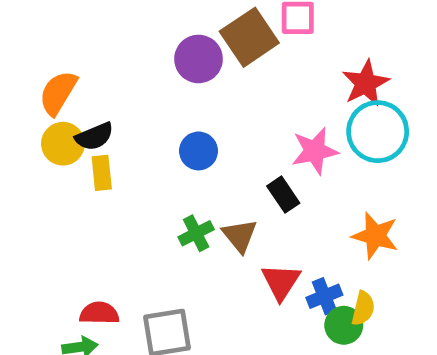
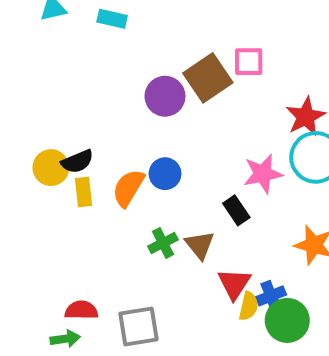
orange semicircle: (58, 93) -> (128, 188), moved
yellow semicircle: (363, 308) -> (249, 306), moved
green circle: (344, 325) -> (287, 320), size x1.4

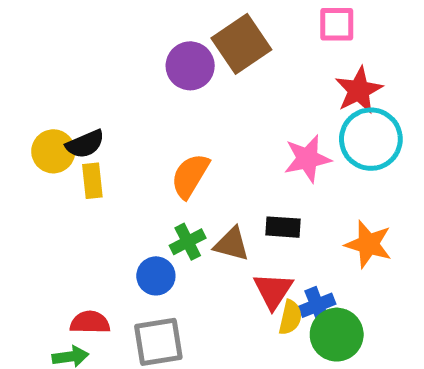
pink square: (249, 62) -> (337, 24), moved
blue circle: (165, 174) -> (156, 276), moved
orange semicircle: (128, 188) -> (190, 176), moved
black rectangle: (236, 210) -> (283, 227), moved, turned -52
brown triangle: (200, 245) -> (232, 244), turned -36

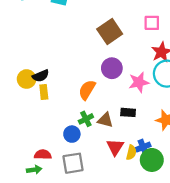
purple circle: (190, 66) -> (112, 68), moved
red triangle: (273, 291) -> (115, 147), moved

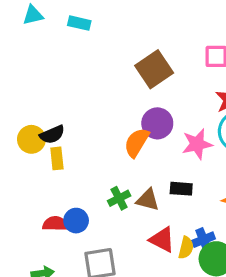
orange semicircle: (87, 90) -> (137, 142), moved
blue circle: (72, 134) -> (76, 221), moved
red triangle: (115, 147) -> (162, 240), turned -36
red semicircle: (43, 155) -> (55, 224), moved

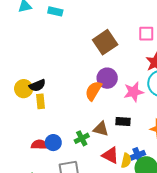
green cross: (119, 198) -> (82, 138), moved

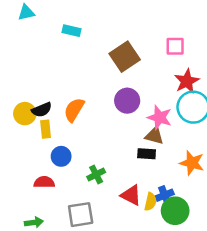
cyan rectangle: (55, 11) -> (71, 31), moved
orange semicircle: (93, 91) -> (74, 110), moved
pink star: (134, 92) -> (160, 117), turned 30
brown triangle: (101, 129) -> (154, 136), moved
blue circle: (53, 143) -> (61, 156), moved

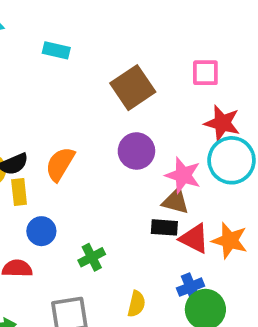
red star: (187, 81) -> (222, 123), turned -30
red triangle: (131, 195) -> (194, 239), moved
yellow semicircle: (150, 202) -> (136, 304), moved

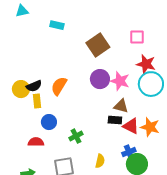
pink star: (183, 175) -> (120, 81), moved

